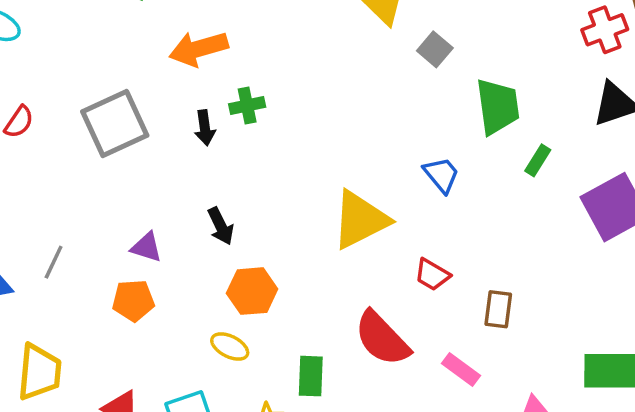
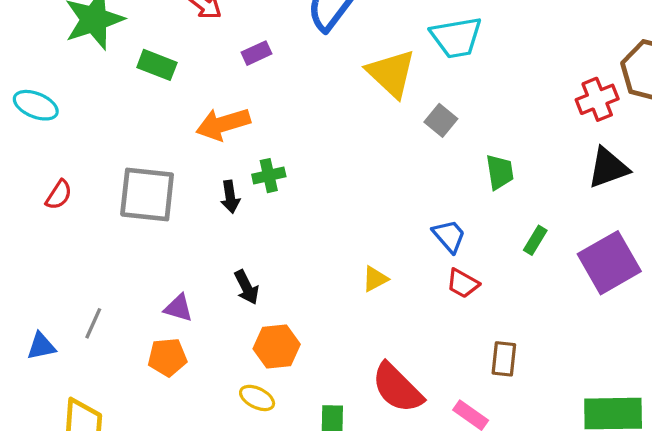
green trapezoid: (498, 106) -> (500, 172), size x0.7
gray square: (115, 124) -> (147, 194), turned 32
green rectangle: (538, 160) -> (535, 240), moved
yellow triangle: (360, 220) -> (375, 279), size x0.5
red trapezoid: (432, 275) -> (463, 283), moved

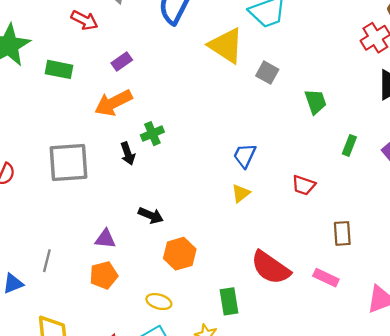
purple rectangle: (256, 53) -> (122, 62), moved
blue trapezoid: (449, 236) -> (245, 156), moved, turned -104
black arrow: (247, 287) -> (151, 215), turned -30
yellow ellipse: (257, 398) -> (159, 302), moved

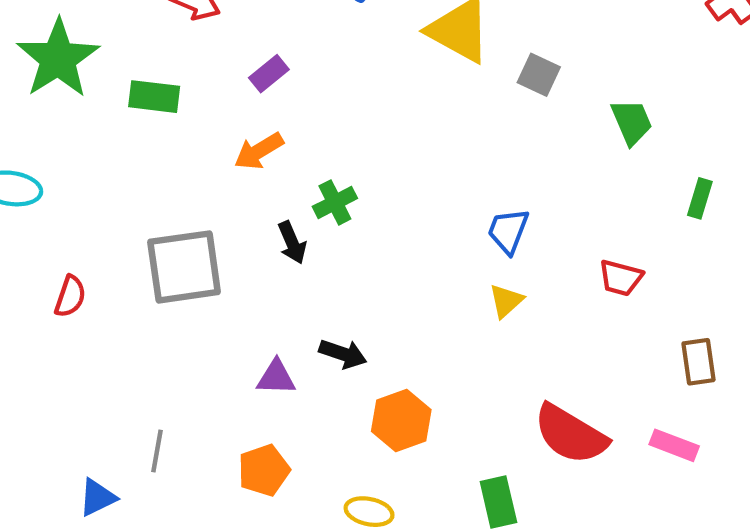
orange arrow: (113, 103) -> (259, 151), size x0.7
purple triangle: (105, 239) -> (276, 377), moved

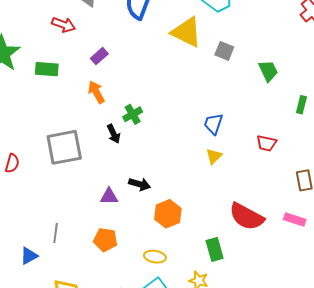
orange arrow: (259, 151) -> (96, 92), turned 95
orange pentagon: (264, 470) -> (105, 240), turned 30

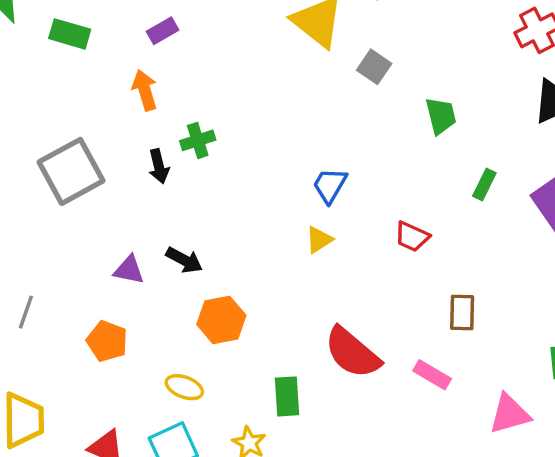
gray square: (64, 147) -> (71, 171), turned -30

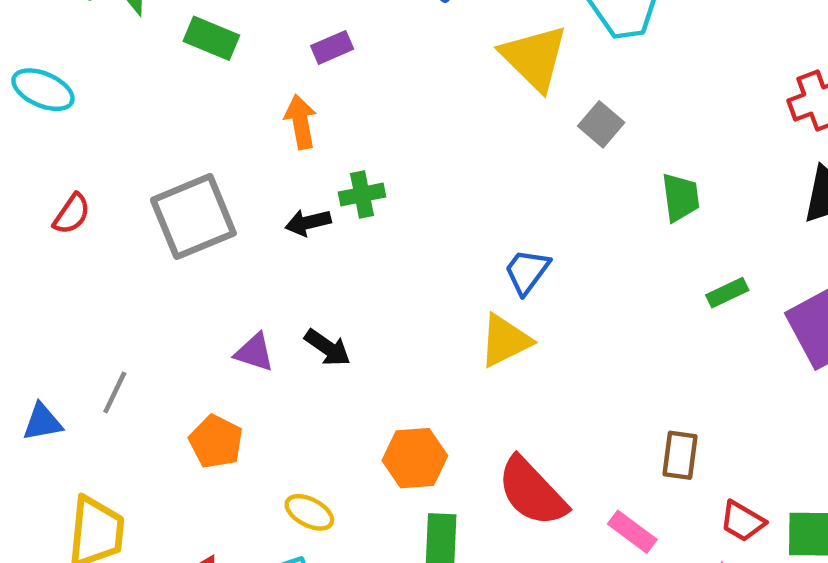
black arrow: (159, 166) -> (308, 223), turned 84
green rectangle: (484, 185) -> (727, 293), turned 32
red trapezoid: (412, 237) -> (742, 521), moved
yellow triangle: (319, 240) -> (505, 341), size x1.5
orange hexagon: (221, 320) -> (415, 458), moved

